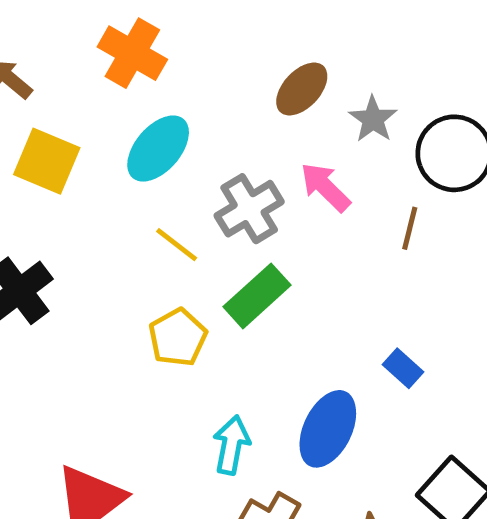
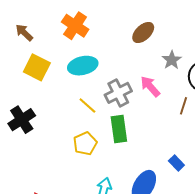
brown ellipse: (302, 89) -> (143, 33), moved
cyan ellipse: (158, 149) -> (83, 66), turned 32
green rectangle: (257, 296) -> (119, 129), turned -60

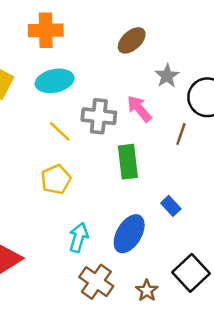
orange cross: (75, 26) -> (46, 30), turned -36
gray cross: (118, 93) -> (99, 116), turned 32
green rectangle: (119, 129) -> (128, 162), moved

